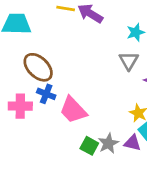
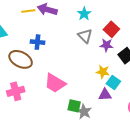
blue cross: (46, 94) -> (37, 42), moved
gray star: (108, 143) -> (84, 112), moved

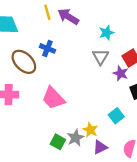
yellow line: (28, 11) -> (47, 12), turned 64
yellow star: (103, 72) -> (90, 130), moved
purple triangle: (105, 95) -> (100, 147), moved, turned -40
green square: (74, 106) -> (58, 142), moved

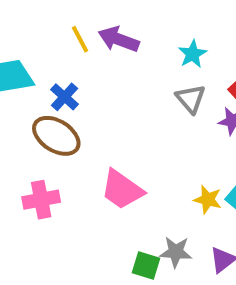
blue cross: (47, 48) -> (65, 97), moved, turned 32
yellow star: (90, 130) -> (208, 200), moved
gray star: (76, 138) -> (176, 252), turned -30

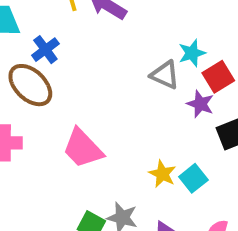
cyan star: (192, 54) -> (192, 53), moved
gray triangle: (191, 99) -> (165, 75), turned -36

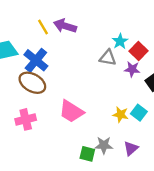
blue cross: (45, 50) -> (36, 60), size x1.5

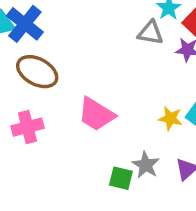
blue cross: (36, 60) -> (25, 24), moved
gray star: (104, 145) -> (146, 165), turned 30

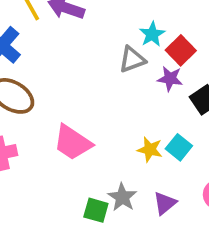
gray triangle: (150, 33) -> (132, 60), turned -32

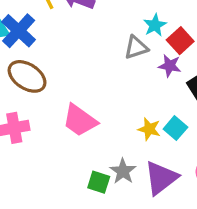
purple triangle: (165, 203) -> (161, 178), size x1.6

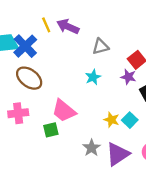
cyan star: (155, 25) -> (93, 77), moved
gray triangle: (136, 47) -> (100, 47), moved
green square: (99, 182) -> (51, 130), moved, turned -35

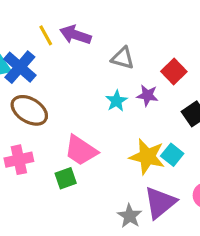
gray triangle: (100, 47) -> (123, 58), turned 36
purple star: (128, 77) -> (147, 95), moved
yellow star: (111, 120) -> (147, 157), size x1.6
gray star: (92, 148) -> (130, 216), moved

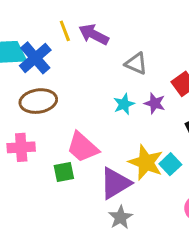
brown ellipse: (29, 110) -> (38, 101), turned -48
purple triangle: (160, 203) -> (115, 183), moved

